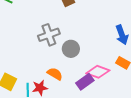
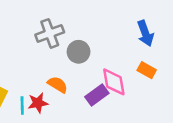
pink diamond: (98, 72) -> (114, 82), turned 60

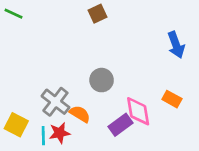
gray cross: (50, 33) -> (55, 102), moved, turned -32
blue arrow: (145, 33) -> (176, 45), moved

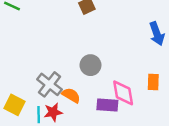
orange rectangle: (172, 99) -> (153, 82), turned 63
purple rectangle: (120, 125) -> (107, 105), turned 40

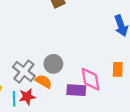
gray circle: (90, 65) -> (53, 64), moved

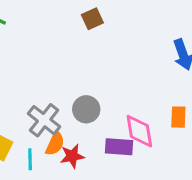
orange semicircle: (44, 81) -> (55, 144), moved, turned 84
red star: (27, 97) -> (72, 156), moved

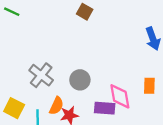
brown square: (92, 19) -> (85, 12), turned -35
gray cross: (44, 120) -> (41, 75), moved

